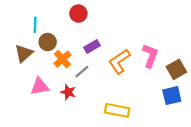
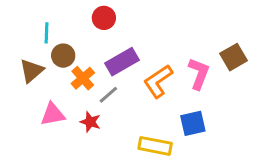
purple rectangle: (92, 47) -> (122, 62), size x1.5
brown square: (176, 69) -> (233, 57), moved
blue square: (172, 96) -> (193, 123), moved

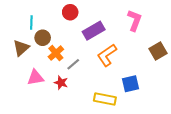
brown square: (233, 57) -> (158, 51), moved
purple rectangle: (122, 62) -> (94, 31), moved
pink L-shape: (199, 74) -> (134, 20), moved

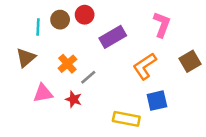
brown circle: (43, 38) -> (60, 20), moved
orange L-shape: (107, 55) -> (145, 66), moved

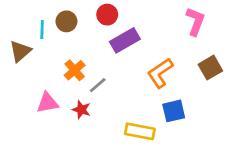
red circle: (85, 15) -> (107, 15), moved
pink L-shape: (162, 25) -> (195, 21), moved
brown triangle: (26, 58) -> (20, 51), moved

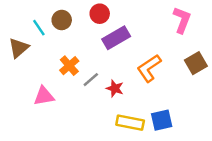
cyan line: (42, 30) -> (39, 28), turned -36
red star: (81, 110) -> (115, 88), moved
blue square: (174, 111) -> (162, 120), moved

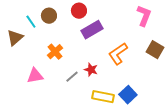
brown square: (196, 63) -> (155, 50), turned -30
gray line: (91, 80) -> (72, 77), moved
blue square: (162, 120) -> (128, 95), turned -30

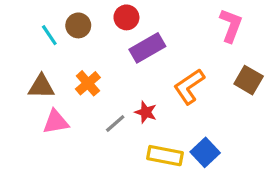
brown triangle: (15, 38) -> (41, 86), moved, turned 42

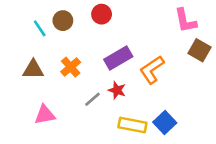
pink L-shape: (231, 25) -> (185, 21), turned 148
purple rectangle: (147, 48) -> (118, 58), moved
brown square: (249, 80) -> (200, 50), moved
pink triangle: (56, 122) -> (45, 115), moved

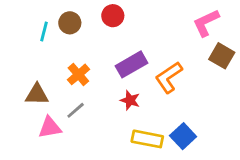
pink L-shape: (185, 21) -> (206, 23), turned 76
cyan line: (40, 28) -> (44, 31), turned 48
brown triangle: (33, 70) -> (37, 95), moved
gray line: (93, 99) -> (76, 110), moved

